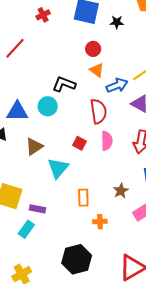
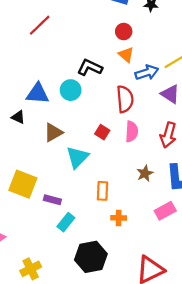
brown star: (121, 191) -> (145, 173), moved
cyan rectangle: (26, 229) -> (66, 222), moved

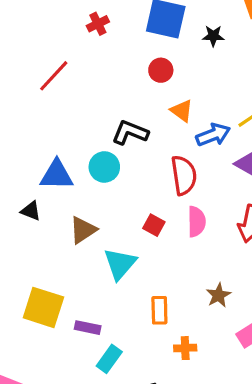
red circle: (124, 32) -> (161, 70), moved
brown star: (145, 173) -> (218, 295), moved

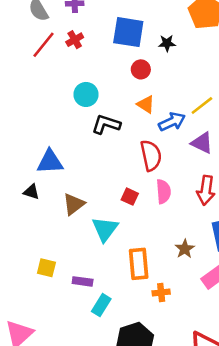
red circle: (161, 70) -> (141, 69), moved
red line: (54, 76) -> (44, 45), moved
cyan circle: (104, 167) -> (86, 94), moved
yellow square: (43, 307) -> (46, 268), size x0.6
orange rectangle: (159, 310) -> (139, 264), size x1.4

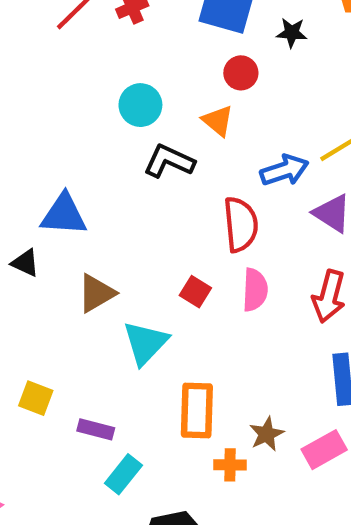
orange triangle: (146, 104) -> (218, 121), moved
brown star: (185, 249) -> (267, 434), moved

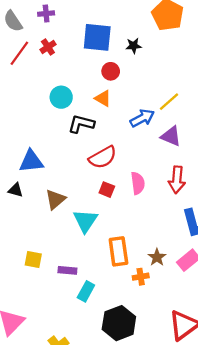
red semicircle: (241, 224) -> (103, 157), moved, turned 76

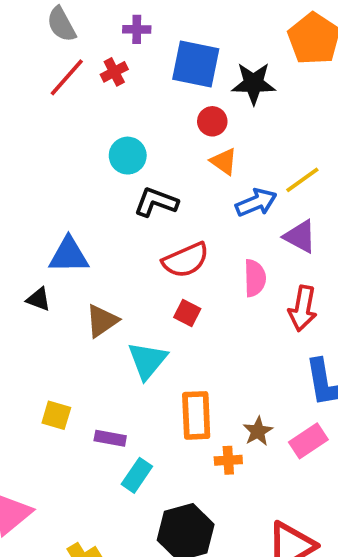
purple cross: (46, 14) -> (137, 29), moved
black star: (134, 46) -> (254, 83), size x1.6
orange triangle: (103, 98) -> (224, 161), moved
pink semicircle: (138, 183) -> (255, 278), moved

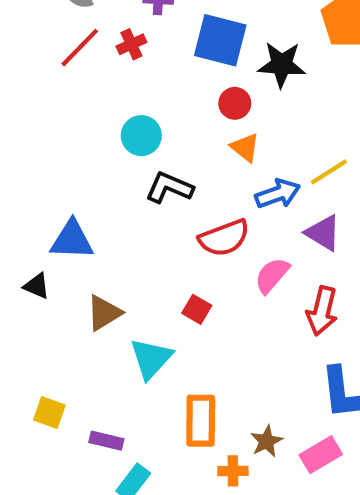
red semicircle: (186, 260) -> (224, 238), moved
pink semicircle: (255, 278) -> (272, 275), turned -141

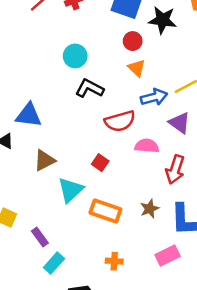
pink semicircle: (272, 275) -> (147, 146), turned 50
orange rectangle: (201, 421) -> (105, 211), moved, turned -76
purple rectangle: (106, 441) -> (40, 237), turned 36
brown star: (267, 441) -> (150, 209), moved

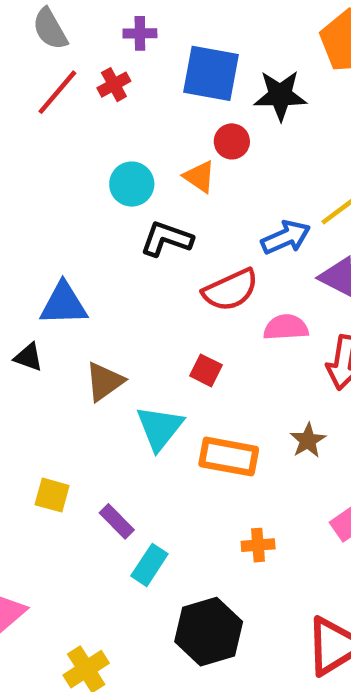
orange triangle: (137, 68) -> (199, 177), moved

